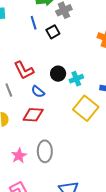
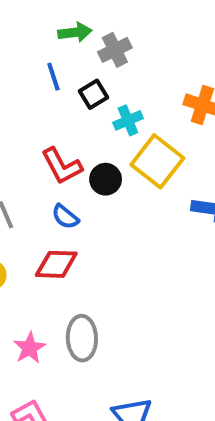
red L-shape: (24, 70) -> (62, 166), moved
cyan cross: (76, 79) -> (128, 120), moved
yellow square: (86, 108) -> (157, 161), moved

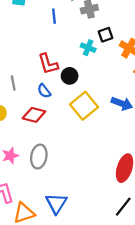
black square: (93, 94) -> (106, 35), moved
cyan cross: (128, 120) -> (88, 48), turned 32
yellow square: (157, 161) -> (84, 106), moved

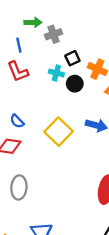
red L-shape: (48, 64) -> (18, 72), moved
black circle: (70, 76) -> (75, 84), moved

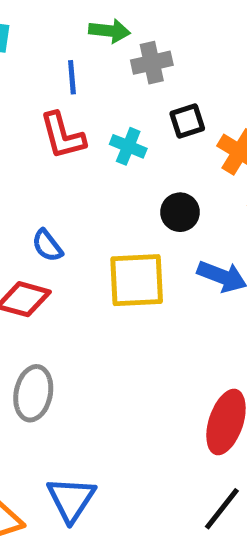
cyan cross: (56, 73) -> (128, 146), moved
black circle: (75, 84) -> (180, 212), moved
yellow square: (59, 132) -> (137, 280), turned 36

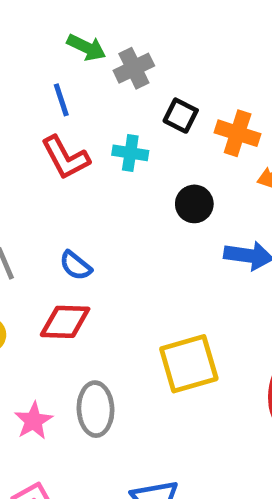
green arrow: (109, 31) -> (86, 47), turned 33
black square: (187, 121) -> (181, 116), turned -32
yellow square: (137, 280) -> (189, 364), moved

